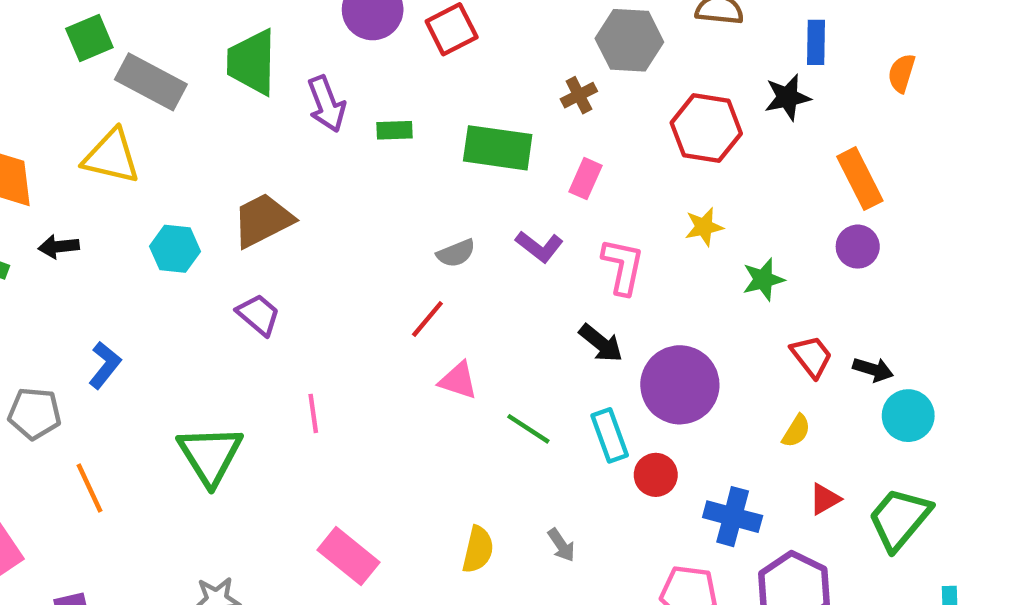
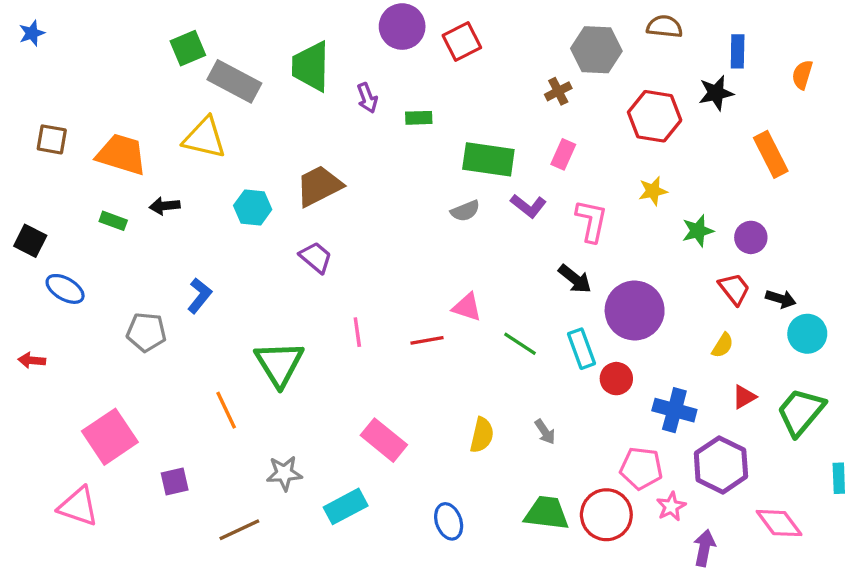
purple arrow: (326, 104) -> (367, 98), size x0.7
green rectangle: (498, 148) -> (488, 159), moved
purple circle: (858, 247) -> (751, 237), moved
red line: (427, 319) -> (427, 340), moved, turned 40
orange line: (89, 488) -> (226, 410), moved

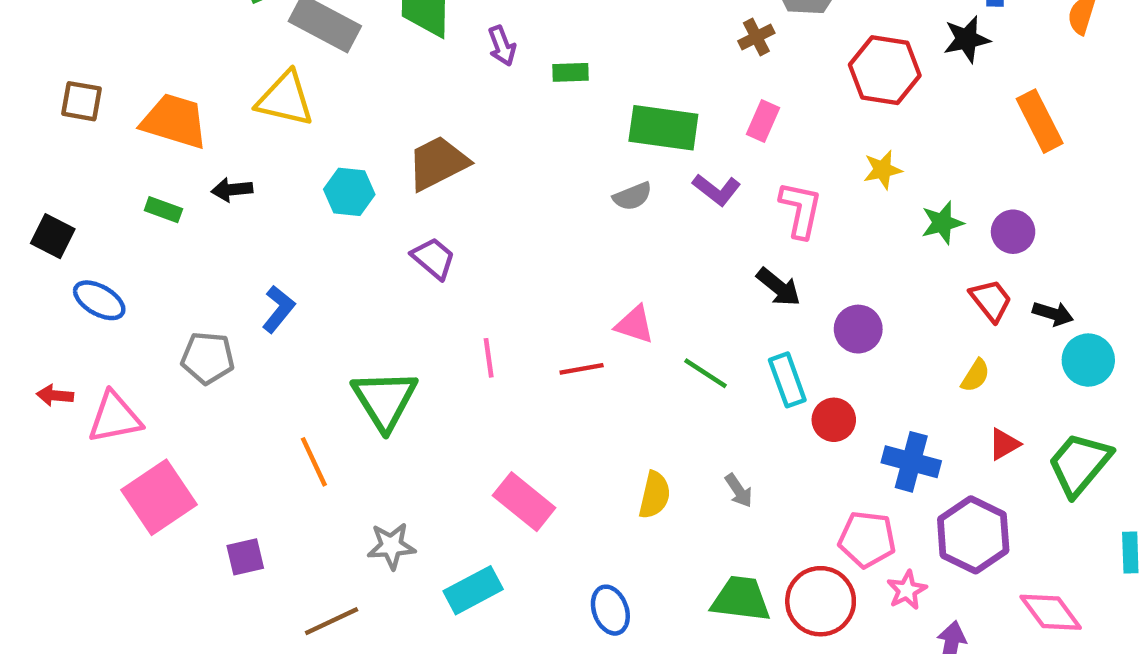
purple circle: (635, 310) -> (858, 329), size x0.6
pink triangle: (78, 506) -> (115, 418), moved, turned -30

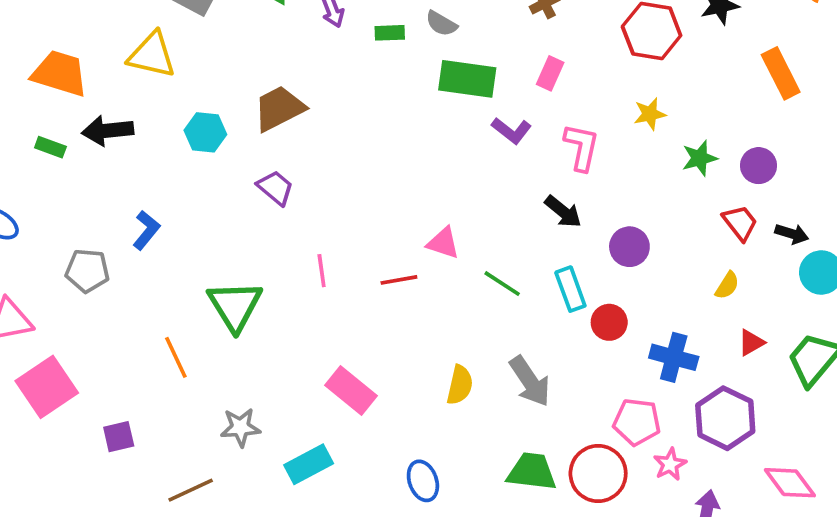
black arrow: (232, 190) -> (108, 131), size x1.5
gray semicircle: (632, 196) -> (441, 24), moved, turned 52
gray arrow: (739, 491) -> (530, 381), size x1.8

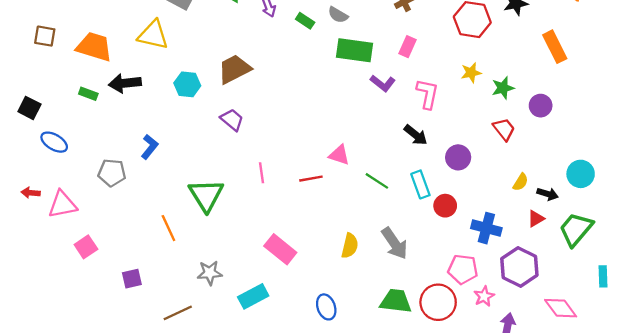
green rectangle: (390, 33) -> (305, 21), turned 36
green star: (700, 158) -> (503, 88), moved
red trapezoid: (740, 223) -> (504, 129), moved
black arrow: (792, 234) -> (548, 194), moved
pink square: (47, 387) -> (86, 247), size x0.6

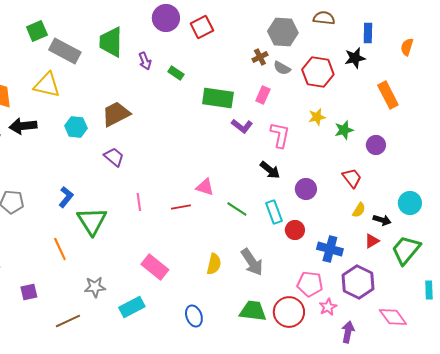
gray semicircle: (338, 15) -> (282, 68), moved
red trapezoid: (504, 129) -> (352, 178), moved
blue L-shape: (150, 147) -> (66, 197), moved

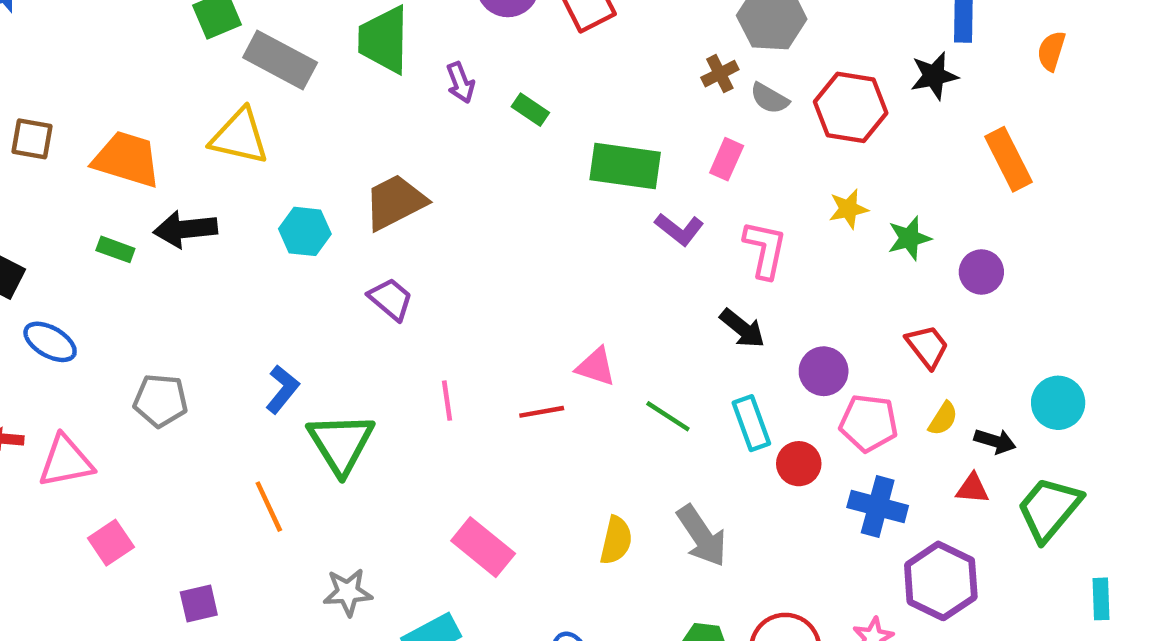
red triangle: (372, 241) -> (972, 488), turned 35
pink pentagon: (310, 284) -> (869, 423), moved

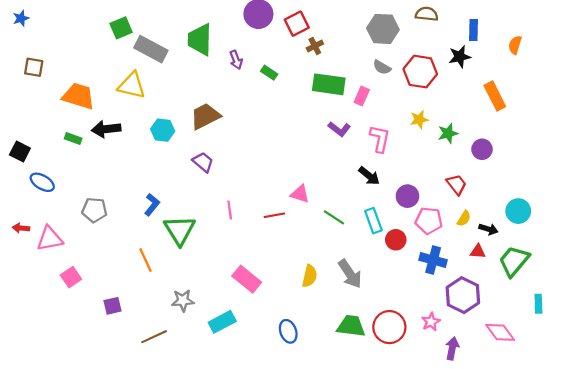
brown cross: (720, 74) -> (315, 46), moved
brown square: (32, 139) -> (34, 67), moved
green rectangle: (625, 166) -> (329, 84), moved

